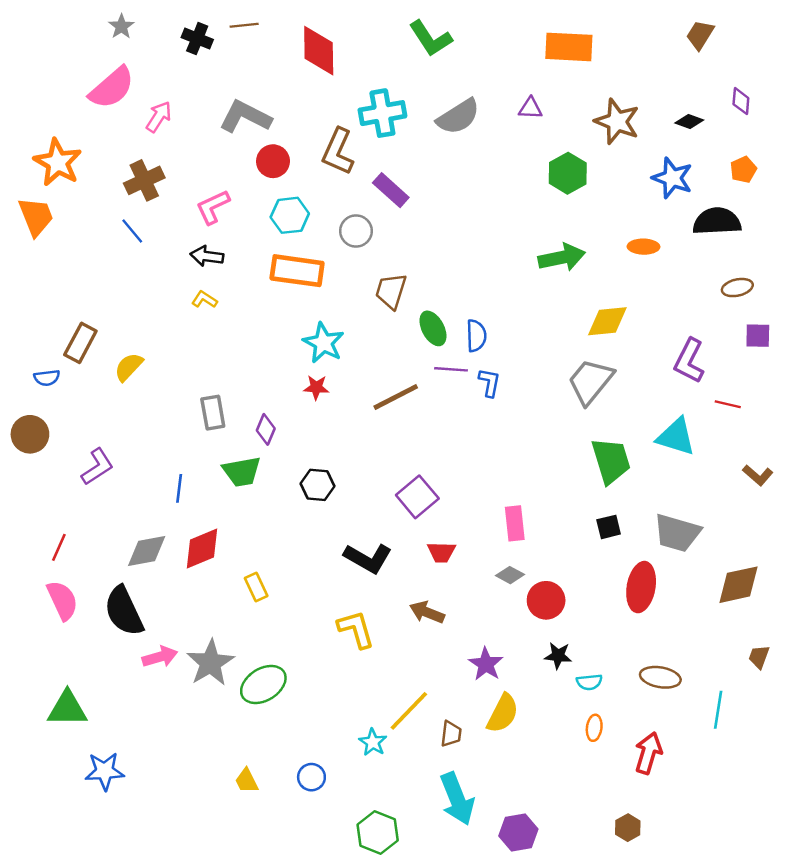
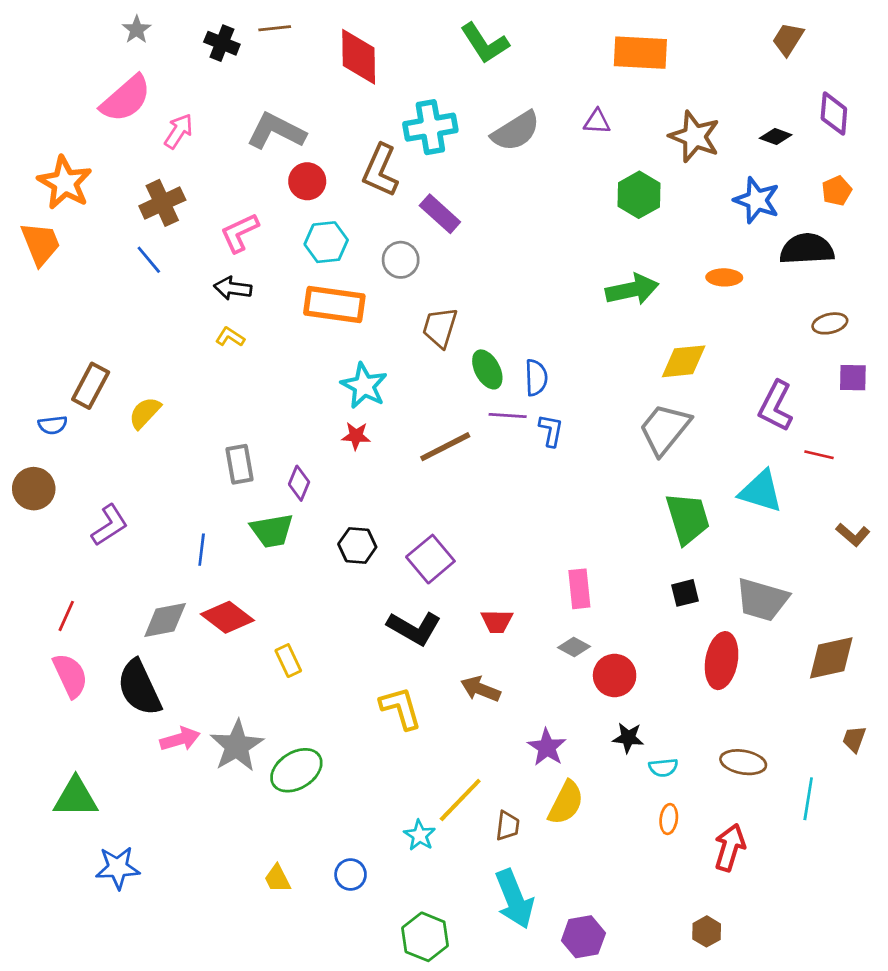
purple diamond: (741, 101) -> (834, 114), size x1.4
purple square: (417, 497) -> (430, 559), moved
red diamond: (202, 549) -> (227, 617), turned 60

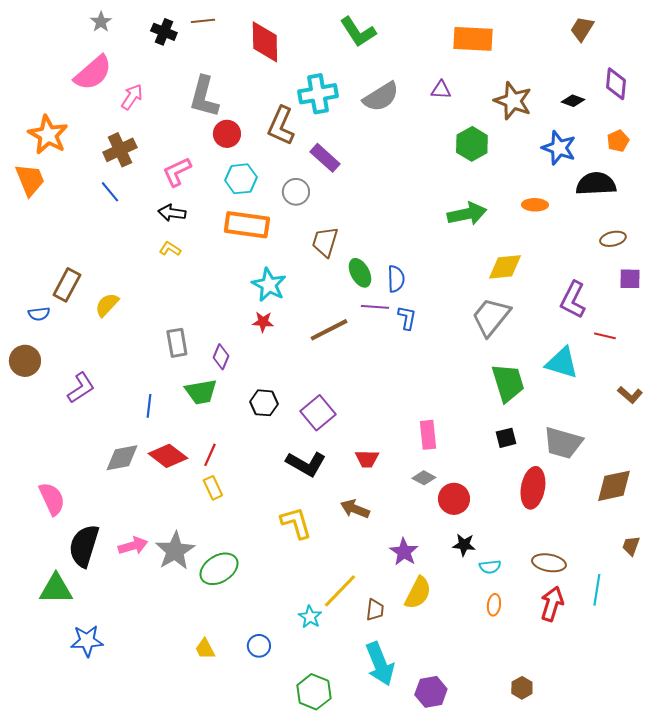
gray L-shape: (276, 131) -> (204, 97), turned -102
red line: (66, 616) -> (210, 455), moved
black semicircle: (139, 688) -> (84, 546), moved, turned 42
red arrow: (730, 847) -> (552, 604), moved

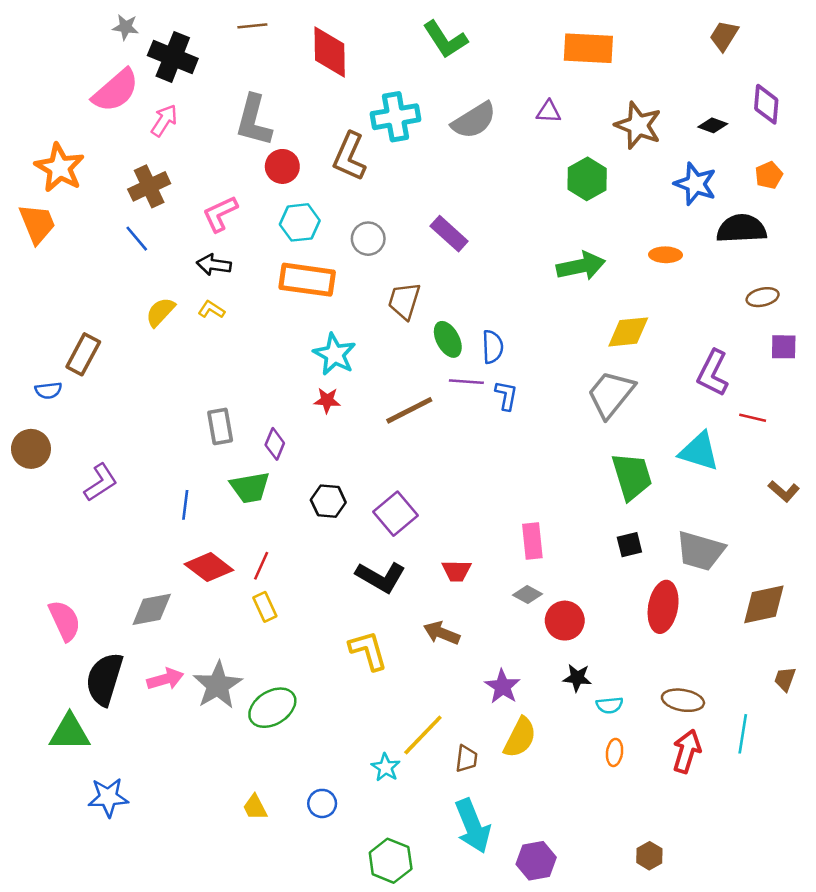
gray star: (101, 22) -> (126, 27), turned -30
black cross: (164, 32) -> (173, 57), moved, size x1.5
purple rectangle: (325, 158) -> (449, 234), moved
yellow semicircle: (107, 305) -> (160, 312), moved
gray diamond: (122, 458) -> (152, 609), moved

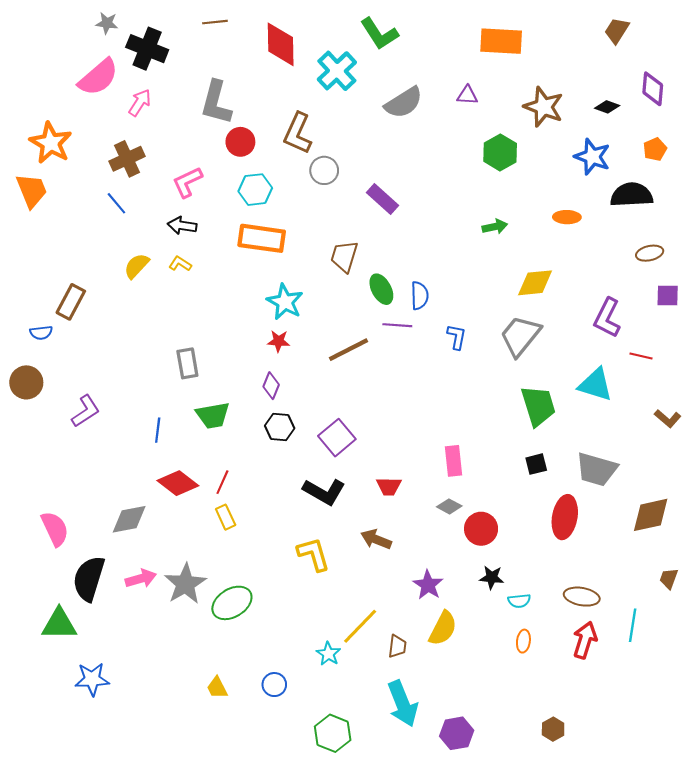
cyan cross: (396, 117) -> (337, 71), moved, turned -33
gray circle: (368, 239) -> (324, 170), moved
green arrow: (581, 266) -> (495, 227), size x0.6
blue L-shape: (506, 395) -> (457, 337), moved
purple diamond: (275, 444) -> (271, 386), moved

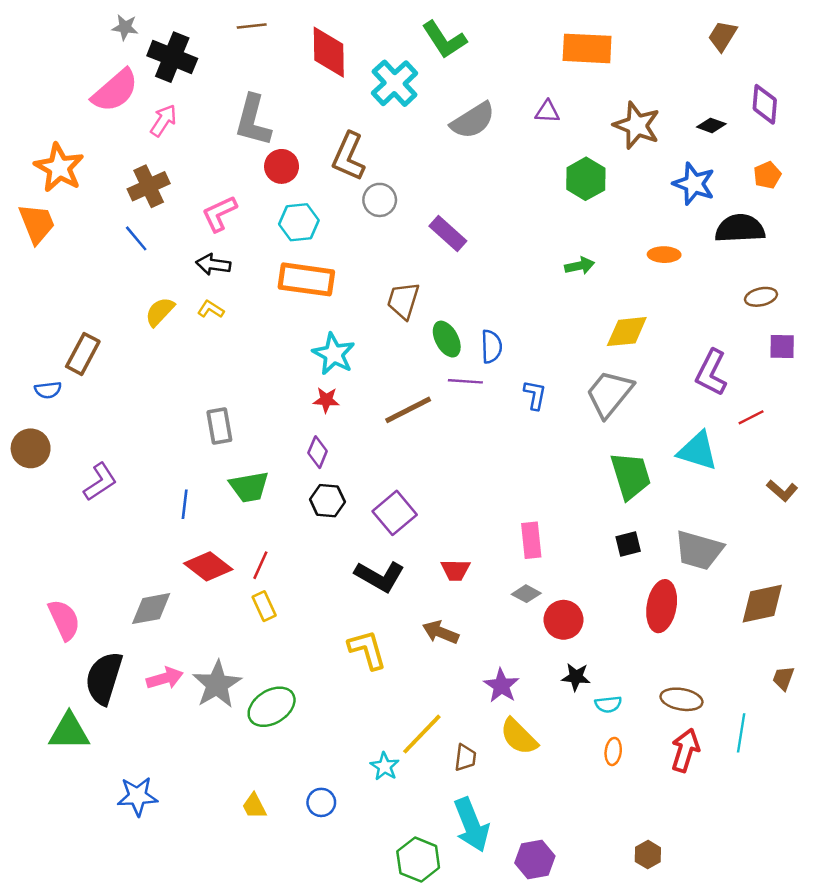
red line: (641, 356) -> (751, 417), turned -40
yellow semicircle: (443, 628) -> (519, 737), turned 108
blue star: (92, 679) -> (137, 796), moved
green hexagon: (333, 733) -> (418, 860), moved

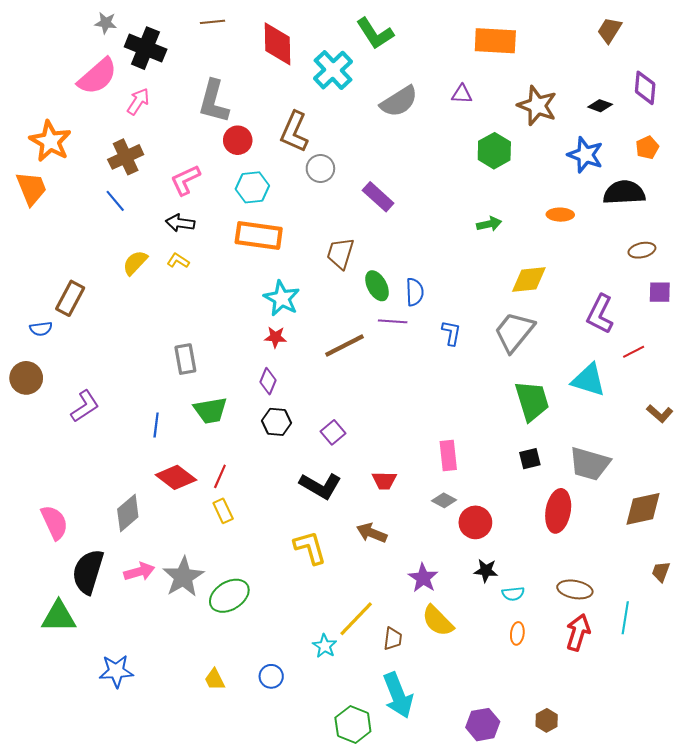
purple square: (395, 513) -> (333, 432), size x0.7
gray diamond: (151, 609) -> (128, 513), turned -30
purple hexagon: (535, 860) -> (483, 725), moved

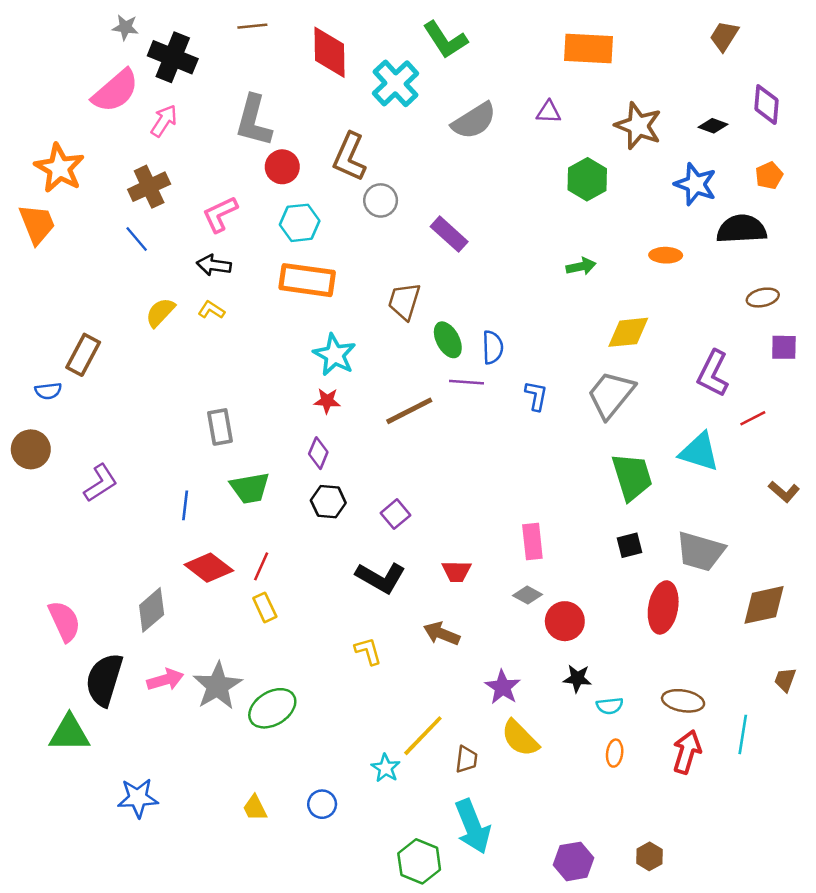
yellow L-shape: (310, 548) -> (368, 651), size x0.7

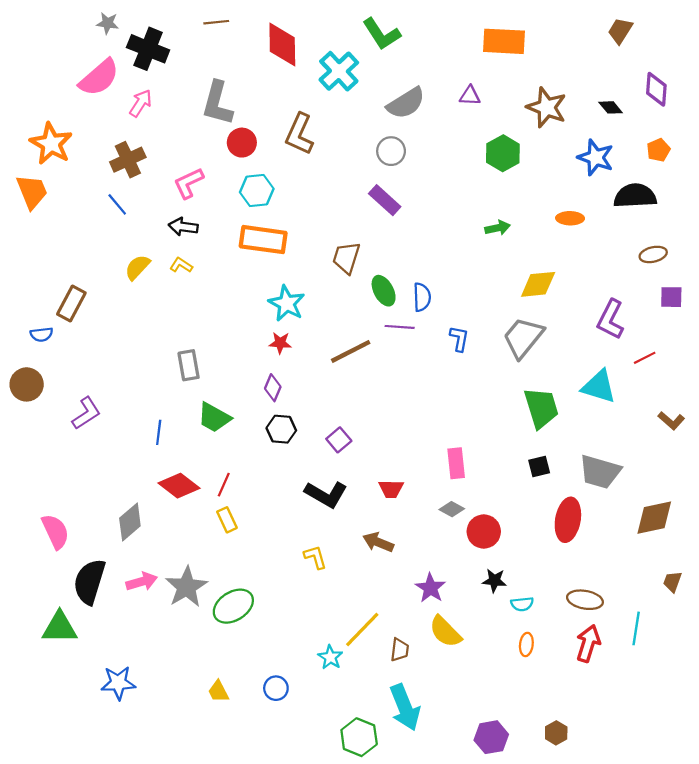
black diamond: (713, 126) -> (611, 107), turned 30
gray circle: (381, 200) -> (391, 151), moved
green trapezoid: (250, 488) -> (214, 417), turned 39

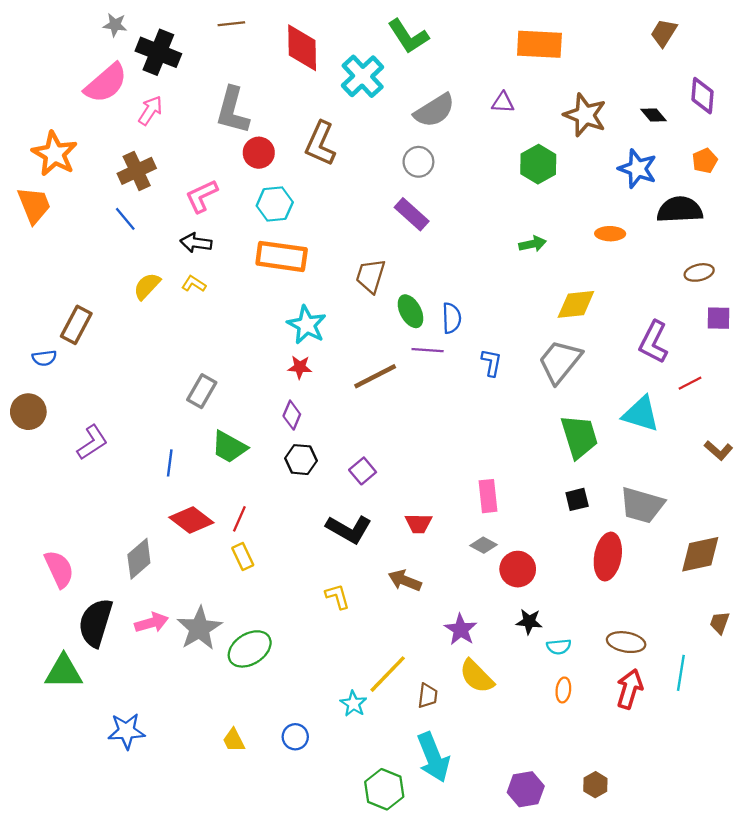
gray rectangle: (189, 365) -> (202, 391), turned 40

